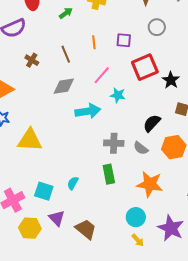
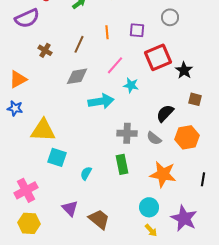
brown line: (66, 54) -> (79, 44), turned 48
cyan square: (44, 191) -> (57, 157), moved
yellow hexagon: (30, 228) -> (29, 223), moved

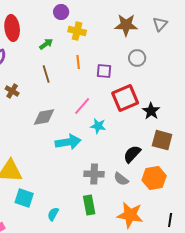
orange line: (107, 32) -> (78, 62), moved
brown line: (79, 44) -> (46, 74), moved, turned -42
brown square: (195, 99) -> (162, 140), size x1.5

